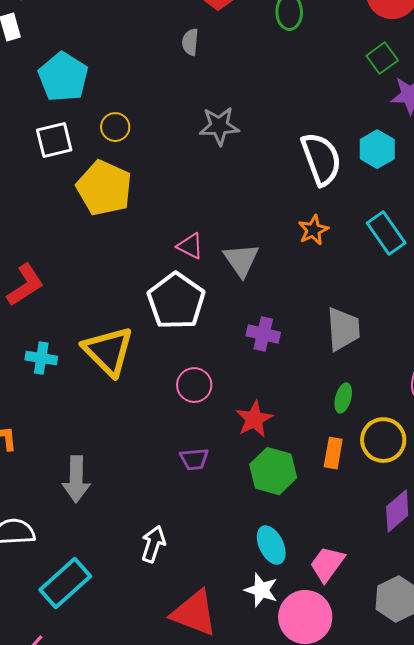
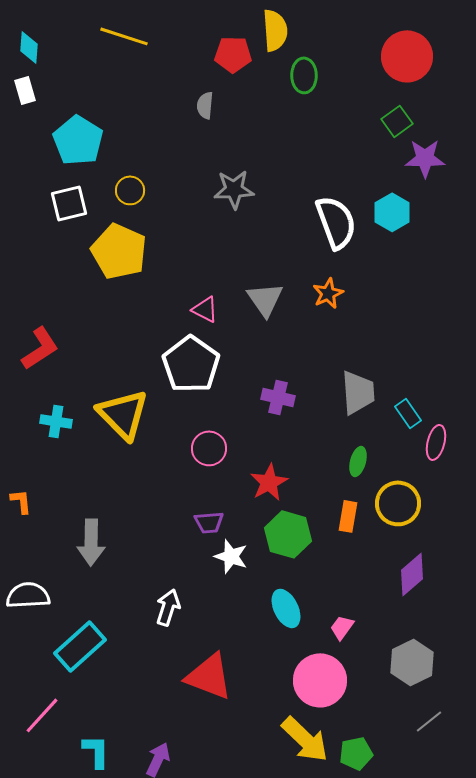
cyan rectangle: (386, 233) -> (408, 413), moved, size x0.7
gray triangle: (241, 260) -> (265, 299), moved
pink trapezoid: (327, 564) -> (342, 627), size x0.7
white star: (261, 590) -> (231, 556), moved

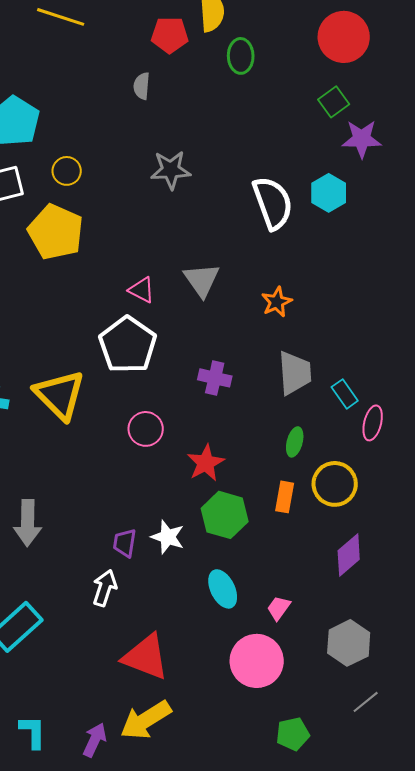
orange star: (328, 293) -> (277, 302), moved
purple trapezoid: (209, 522) -> (125, 543), moved, turned 104
yellow arrow: (305, 739) -> (146, 720), moved, turned 104

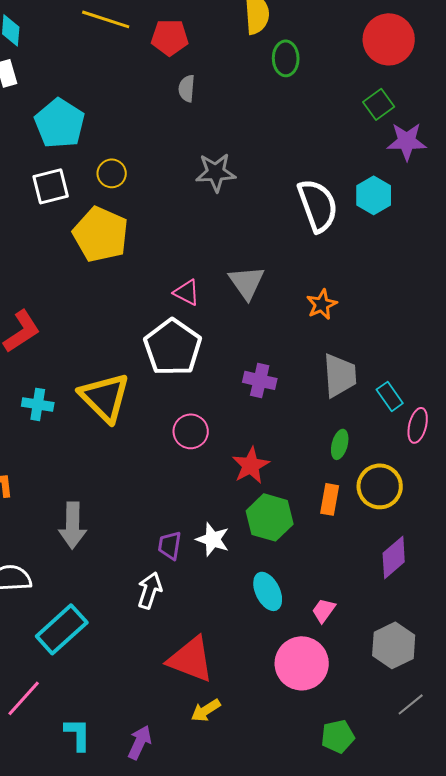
red pentagon: (170, 35) -> (170, 37), moved
yellow arrow: (146, 720) -> (206, 710), moved, size x0.6

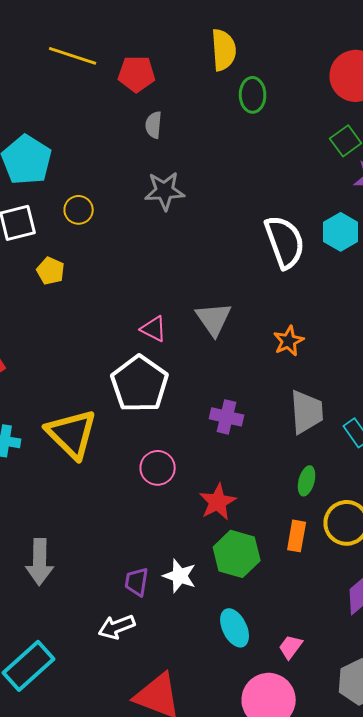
gray star: (216, 172) -> (165, 191), moved
yellow pentagon: (101, 234) -> (51, 271), moved, size x0.5
white arrow: (150, 590) -> (117, 627), turned -129

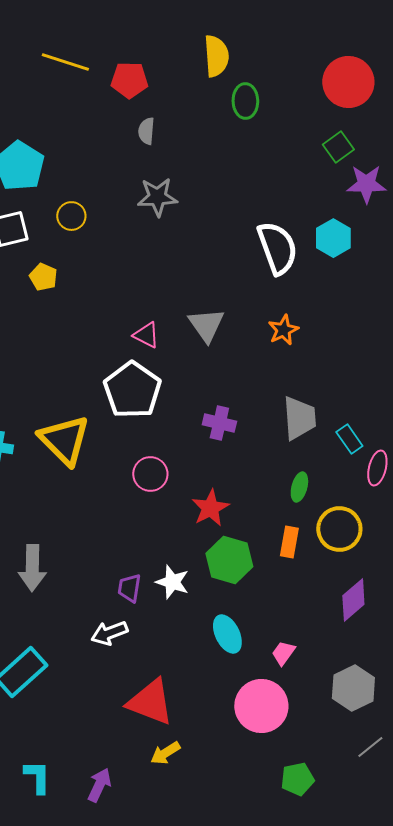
orange star: (289, 341) -> (283, 330), moved

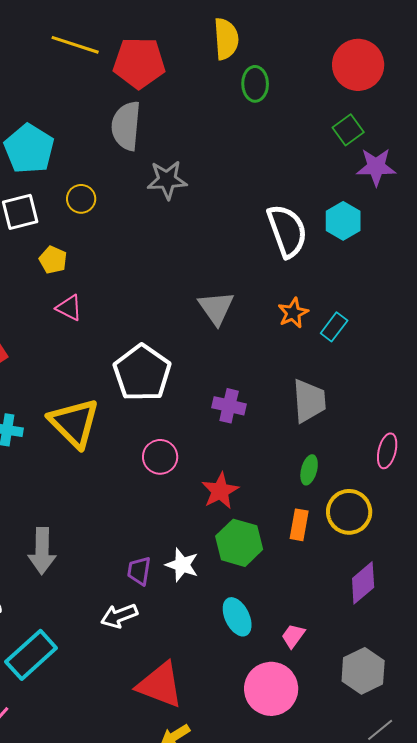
red pentagon: (129, 80) -> (139, 63), size x1.4
gray semicircle: (146, 131) -> (126, 126), moved, size x1.8
pink triangle: (146, 335) -> (69, 308), moved
cyan rectangle: (349, 439) -> (334, 327), moved, turned 72

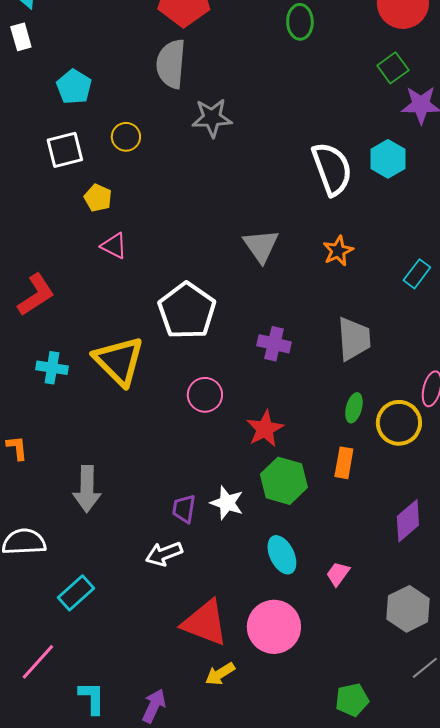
cyan pentagon: (29, 149) -> (74, 87), size x0.7
cyan rectangle: (334, 327) -> (417, 274), moved
yellow circle: (349, 512) -> (399, 423), moved
cyan rectangle: (31, 655) -> (76, 593), size x0.7
pink circle: (271, 689) -> (274, 627), moved

